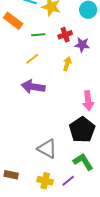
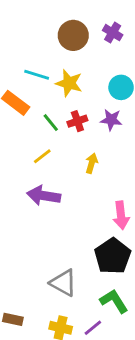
green line: (38, 35) -> (51, 123), turned 56
red cross: (65, 35) -> (77, 121), moved
purple star: (82, 45) -> (111, 120), moved

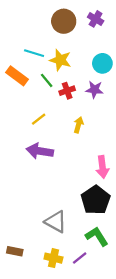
green line: (51, 123) -> (47, 80), moved

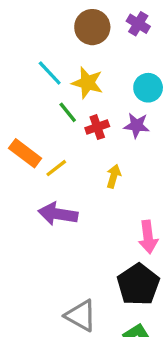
cyan line: (34, 53) -> (50, 73), turned 30
orange rectangle: (17, 76) -> (25, 153), moved

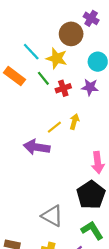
brown circle: (92, 27) -> (71, 34), moved
orange rectangle: (25, 153) -> (14, 76), moved
yellow line: (56, 168) -> (54, 127), moved

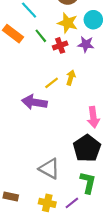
yellow star: (57, 58) -> (68, 23), moved
green L-shape: (92, 230) -> (88, 183), turned 45

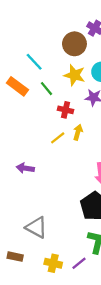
red cross: (60, 45) -> (66, 110), moved, turned 32
purple arrow: (34, 102) -> (25, 168), moved, size x0.7
gray triangle: (49, 169) -> (36, 227), moved

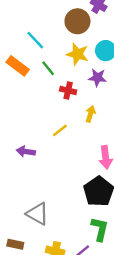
yellow arrow: (78, 132) -> (90, 114), moved
yellow line: (58, 138) -> (60, 130), moved

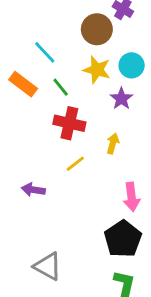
purple star: (97, 78) -> (121, 99), turned 30
red cross: (68, 90) -> (69, 123), moved, size x1.5

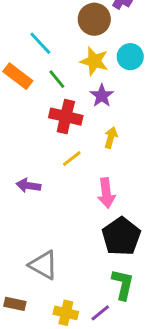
purple star: (121, 99) -> (102, 96), moved
pink arrow: (132, 197) -> (106, 193), moved

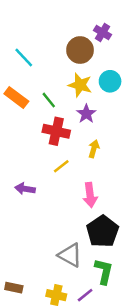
cyan line: (40, 43) -> (24, 58), moved
gray triangle: (43, 265) -> (70, 255), moved

